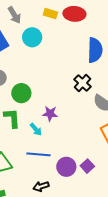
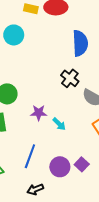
cyan arrow: (36, 129) -> (59, 124), moved
blue line: (38, 154) -> (30, 156), turned -70

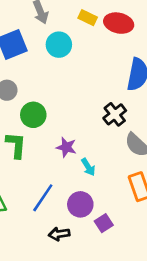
purple circle: (60, 167) -> (80, 204), moved
black arrow: (35, 189) -> (59, 234), moved

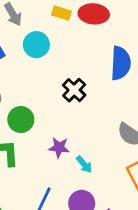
black cross: (115, 114) -> (74, 90), moved

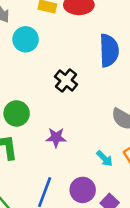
cyan arrow: (84, 164) -> (105, 158), moved

